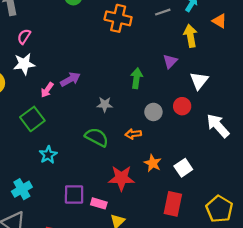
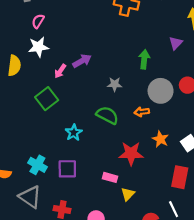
gray circle: (153, 112) -> (161, 91), size x1.5
cyan star: (48, 155) -> (74, 133), moved
cyan cross: (22, 189) -> (37, 165), turned -30
purple square: (74, 195) -> (67, 169), moved

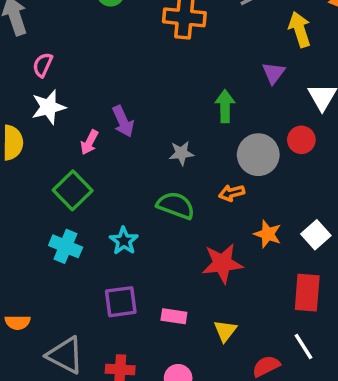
purple arrow: (82, 61) -> (123, 121), turned 102
cyan cross: (37, 165) -> (66, 246), moved
pink rectangle: (110, 177) -> (174, 316), moved

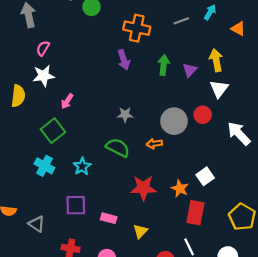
yellow arrow: (300, 29) -> (216, 60), moved
green arrow: (225, 106) -> (164, 65), moved
purple arrow: (123, 121) -> (124, 60), moved
orange star: (268, 234) -> (180, 188), moved
gray triangle: (65, 355) -> (37, 224), moved, size x0.7

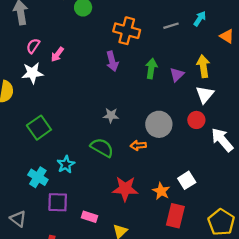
pink arrow: (67, 101) -> (57, 54), moved
red circle: (203, 115) -> (196, 120), moved
cyan cross: (44, 166) -> (38, 177), moved

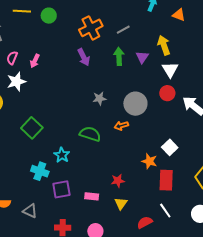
gray line: (171, 26) -> (123, 30), moved
orange cross: (127, 31) -> (91, 28), turned -30
gray star: (111, 115) -> (99, 98), moved
red star: (125, 189) -> (118, 181), moved, size x0.6

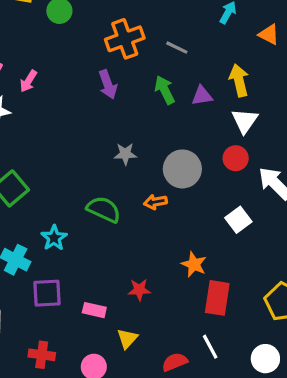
gray line: (123, 30) -> (177, 48), turned 48
green arrow: (119, 56) -> (165, 90), turned -30
purple triangle: (142, 57) -> (202, 96), turned 40
white square: (170, 147) -> (238, 220), moved
yellow triangle: (121, 203) -> (127, 339), moved

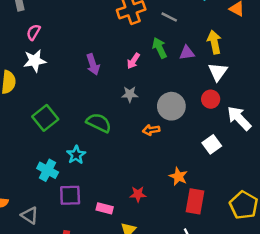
pink arrow: (28, 81) -> (133, 61), moved
purple arrow: (108, 85) -> (93, 64), moved
green semicircle: (104, 209) -> (99, 123), moved

